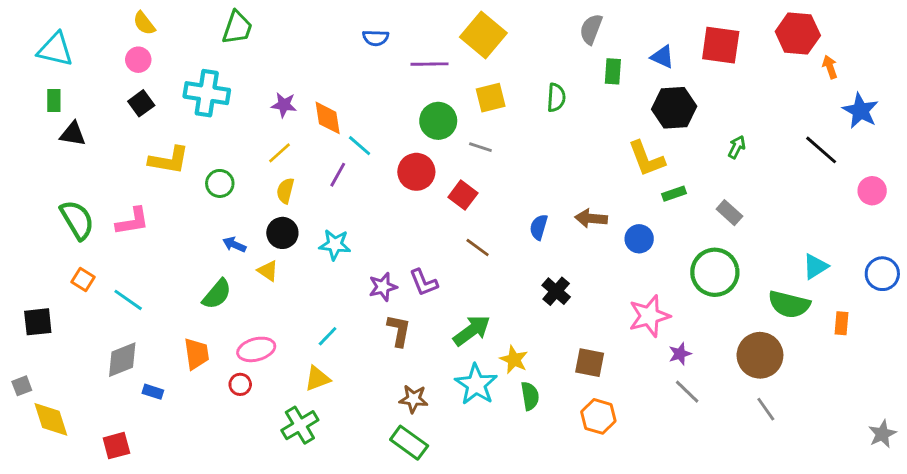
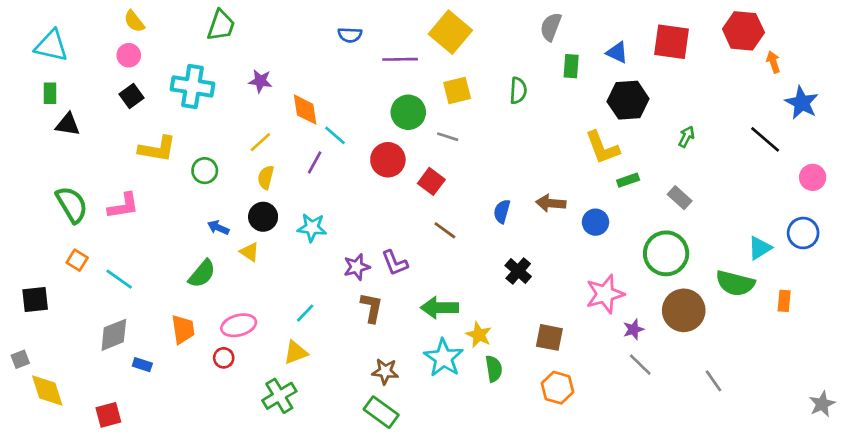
purple star: (284, 105) -> (260, 81), moved
blue circle: (882, 274) -> (803, 233), moved
green arrow: (472, 331) -> (439, 308), turned -144
brown circle: (760, 355) -> (684, 310), moved

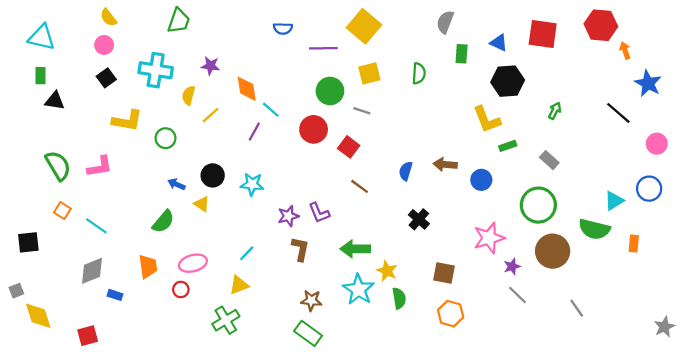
yellow semicircle: (266, 177) -> (189, 95), moved

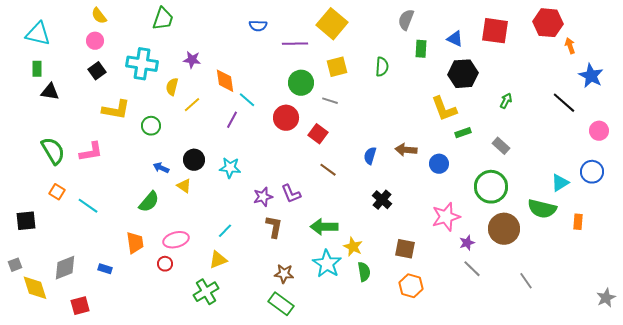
gray diamond: (92, 271) -> (65, 268), moved

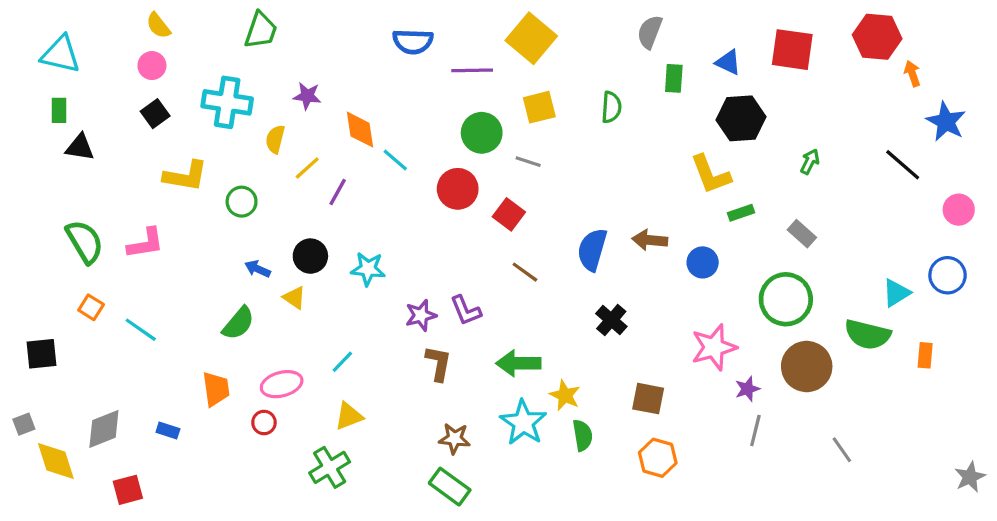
blue semicircle: (258, 26) -> (413, 42), size x1.4
purple line: (232, 120) -> (338, 192), moved
blue semicircle: (370, 156) -> (592, 250), size x1.5
cyan line: (225, 231) -> (342, 362), moved
gray line: (472, 269) -> (755, 431), turned 60

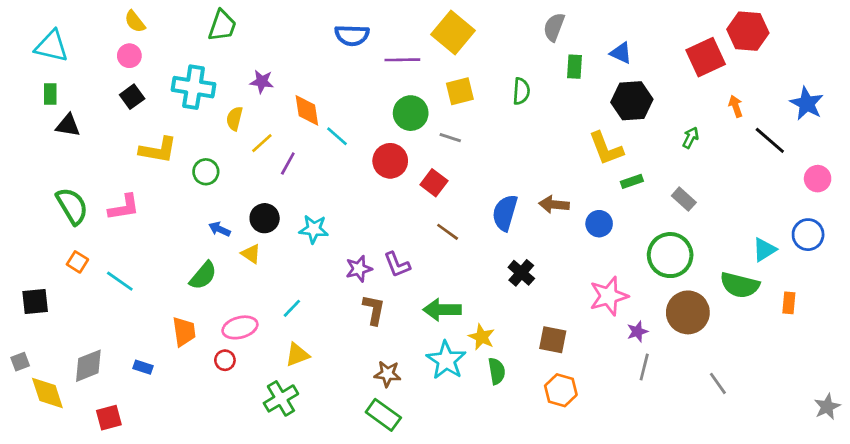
red square: (792, 50) -> (706, 57), moved, turned -33
orange arrow: (912, 74) -> (736, 106), moved

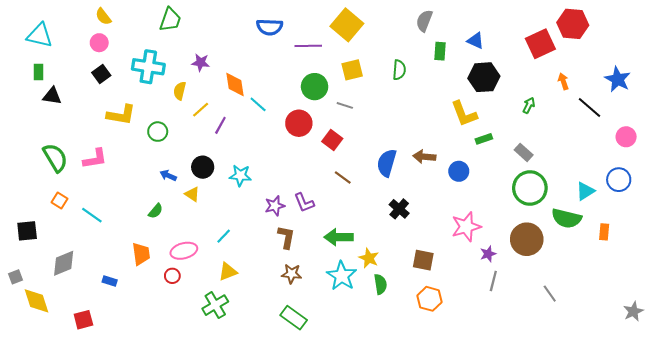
green circle: (670, 255) -> (530, 188), moved
green semicircle: (203, 276) -> (156, 211), size x0.7
gray diamond: (88, 366) -> (64, 263), moved
brown star: (387, 374) -> (292, 274), moved

